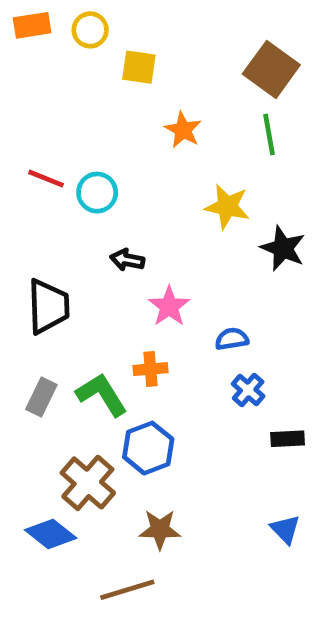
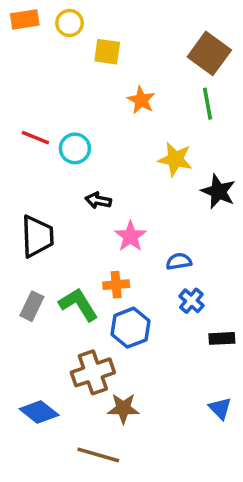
blue hexagon: (148, 448) -> (130, 328), moved
brown cross: (88, 483) -> (93, 372), moved, turned 30
brown line: (127, 590) -> (98, 455), turned 33

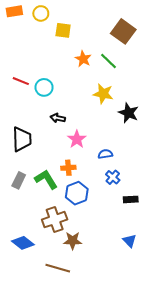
green line: (208, 104) -> (108, 61), moved, turned -36

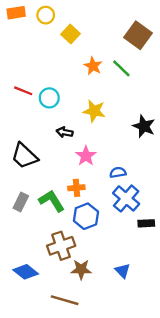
yellow square: (63, 30) -> (71, 34), turned 35
yellow star: (103, 94) -> (94, 111), moved
black trapezoid: (22, 139) -> (24, 156), turned 135
blue cross: (113, 177) -> (126, 198), size x1.6
blue triangle: (130, 241) -> (123, 271), moved

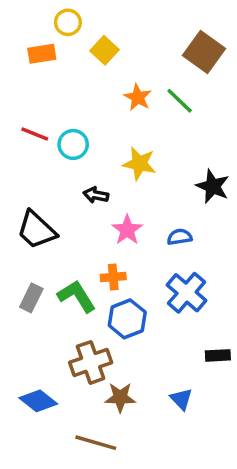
orange rectangle: (16, 13) -> (42, 54), moved
blue semicircle: (118, 172) -> (180, 237), moved
black rectangle: (146, 223) -> (218, 355), moved

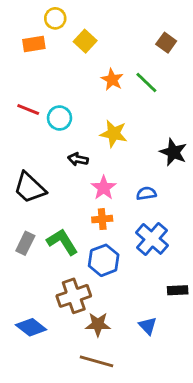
brown square: (204, 52) -> (166, 43), size x0.6
orange cross: (113, 277) -> (102, 219), moved
brown line: (96, 443) -> (96, 361), moved

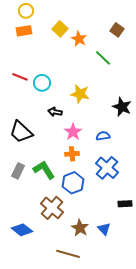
yellow circle: (55, 18) -> (26, 11), moved
orange star: (112, 80) -> (79, 39), moved
brown cross: (74, 296) -> (52, 208), turned -30
brown star: (98, 324) -> (80, 228), moved, turned 30

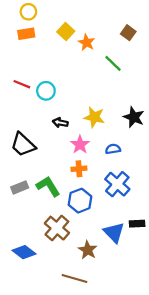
yellow star: (80, 94) -> (94, 117), moved
gray rectangle: (18, 171) -> (20, 187), turned 42
blue triangle: (104, 229) -> (114, 232), moved, size x1.5

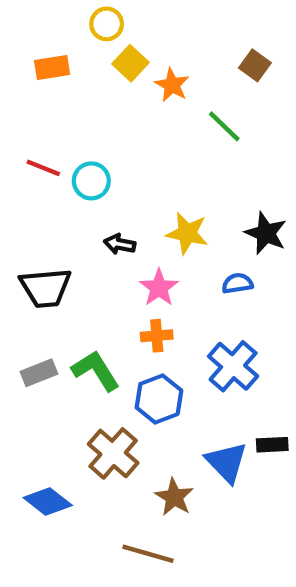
yellow circle: (28, 12) -> (107, 24), moved
black trapezoid: (23, 145) -> (46, 288), turned -48
blue semicircle: (113, 149) -> (237, 283), moved

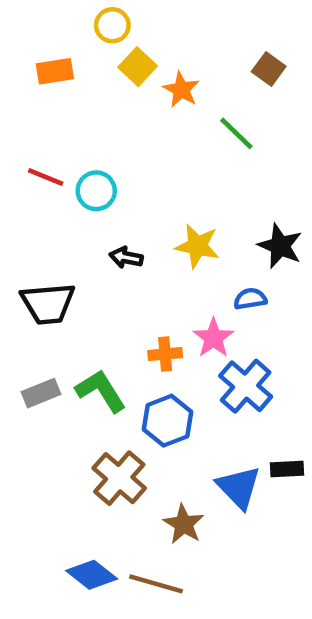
pink star: (159, 288) -> (213, 338), moved
blue diamond: (48, 501) -> (92, 575), moved

